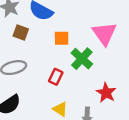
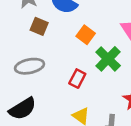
orange square: (62, 38) -> (86, 35), turned 35

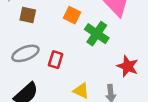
red rectangle: (77, 79) -> (56, 60), moved

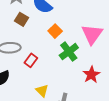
red star: (128, 66) -> (91, 75), moved

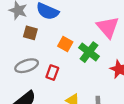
orange square: (55, 31) -> (65, 44), moved

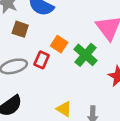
red rectangle: (52, 73) -> (42, 60), moved

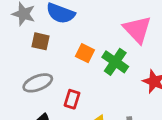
red rectangle: (42, 60) -> (72, 99), moved

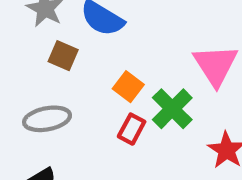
red rectangle: (72, 99) -> (132, 129), moved

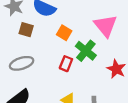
orange square: (128, 87) -> (64, 33), moved

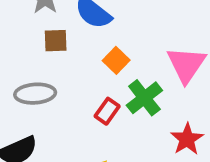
brown square: (26, 30) -> (56, 41), turned -32

